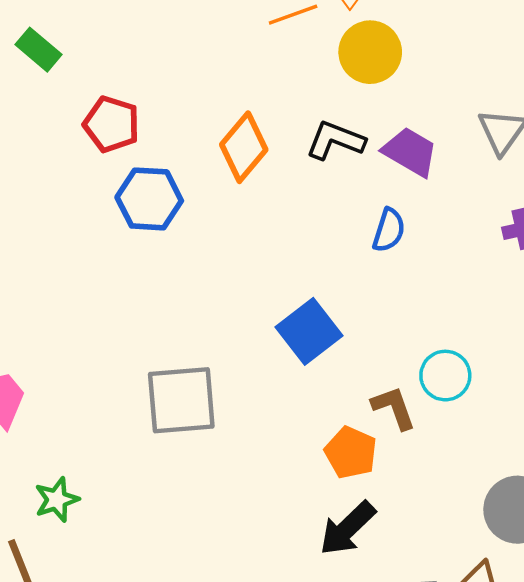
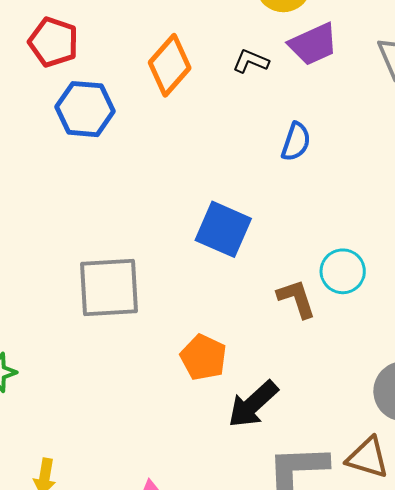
black L-shape: (335, 140) -> (251, 61), size x0.7
purple trapezoid: (410, 152) -> (313, 44), moved, turned 124
blue square: (309, 331) -> (223, 229), turned -30
orange pentagon: (351, 452) -> (203, 357), moved

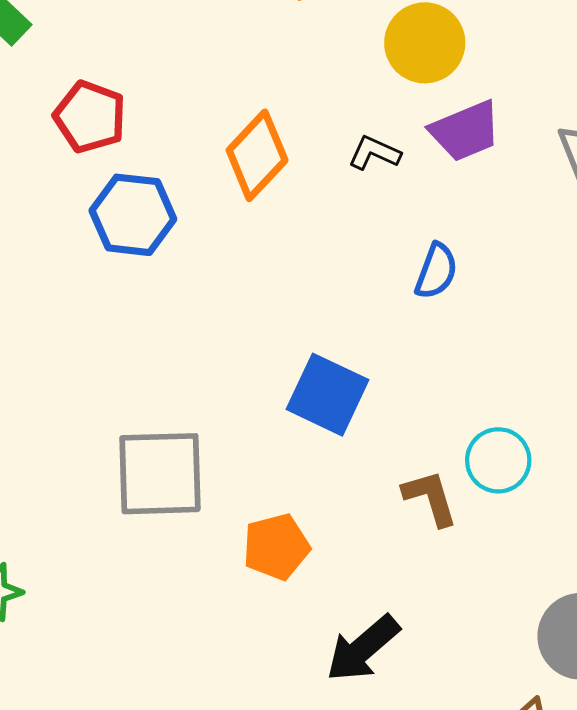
orange pentagon: (203, 357) -> (276, 547), moved, turned 30

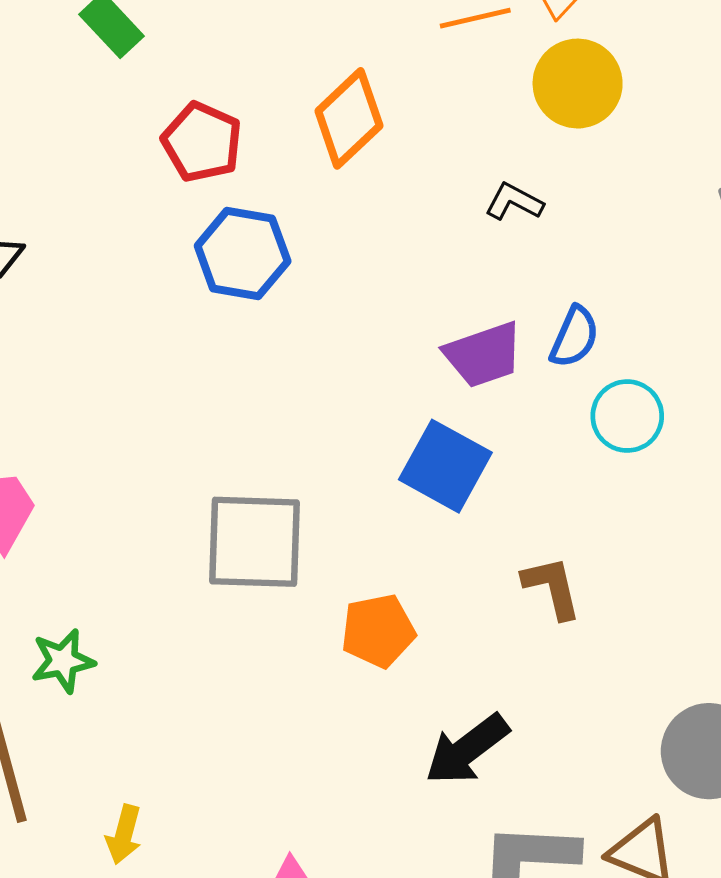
purple trapezoid: (465, 131) -> (483, 355), moved
orange diamond: (257, 155) -> (349, 118), moved
cyan circle: (498, 460) -> (627, 416), moved

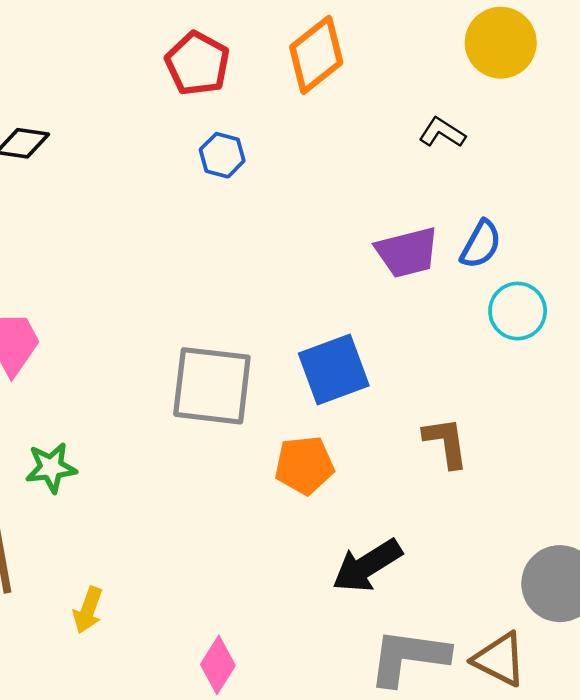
blue hexagon: (243, 253) -> (222, 155), size x0.6
blue square: (445, 466) -> (334, 369), moved, turned 36

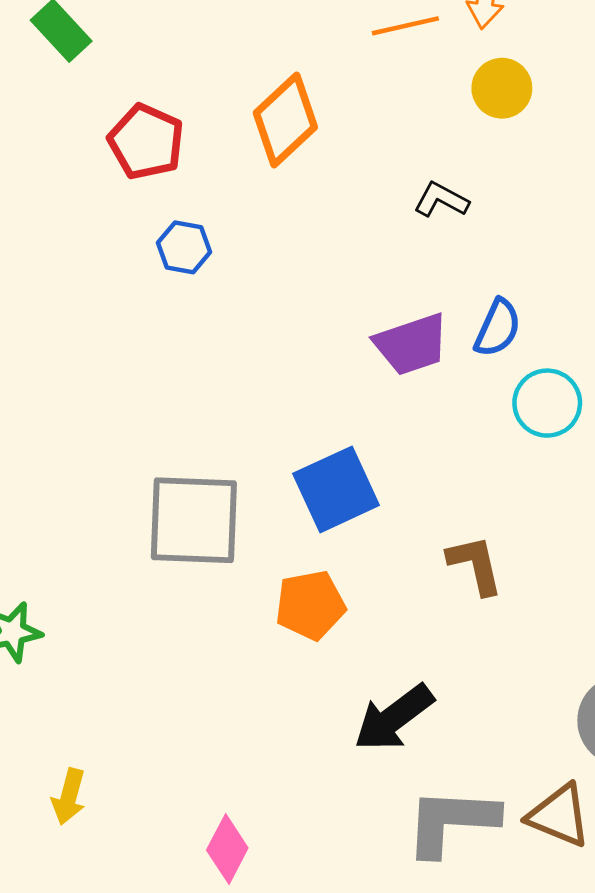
yellow circle: (501, 43) -> (502, 88), size x0.7

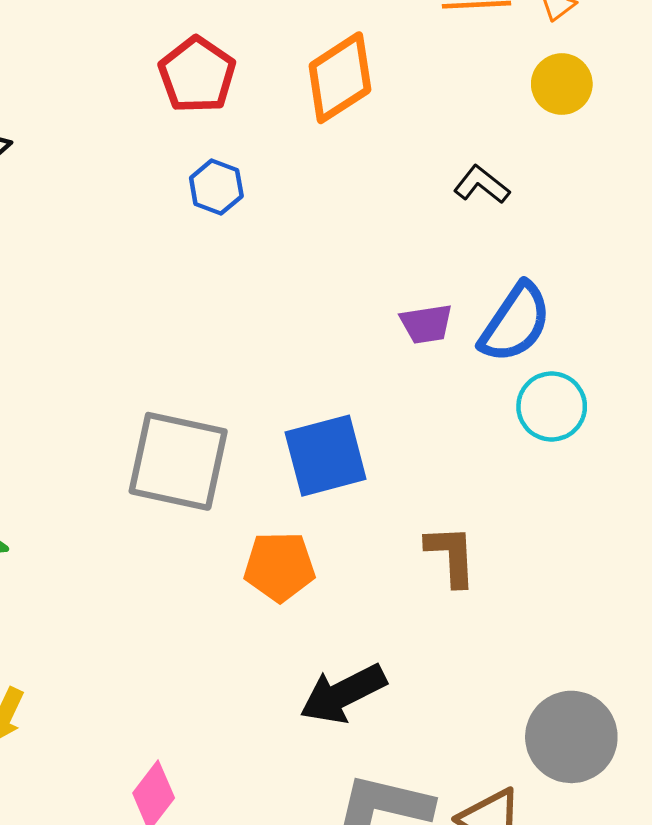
blue semicircle: (498, 328) -> (515, 323), size x1.4
purple trapezoid: (411, 344) -> (426, 324), size x0.7

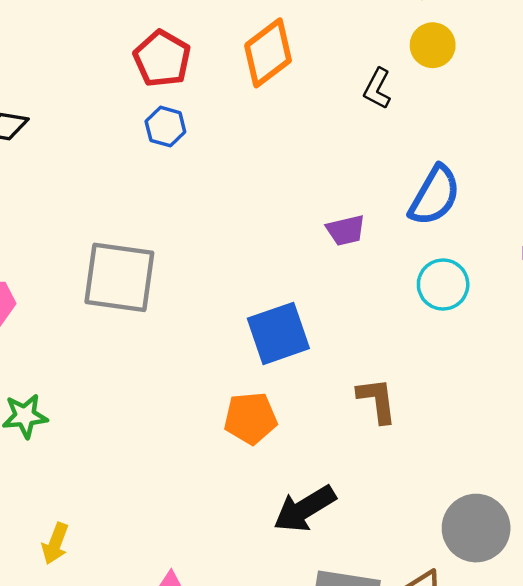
black L-shape: (482, 185) -> (377, 89), moved, turned -96
blue hexagon: (216, 187) -> (165, 127), moved
blue semicircle: (515, 323) -> (435, 196), moved
gray square: (178, 461) -> (119, 277), moved

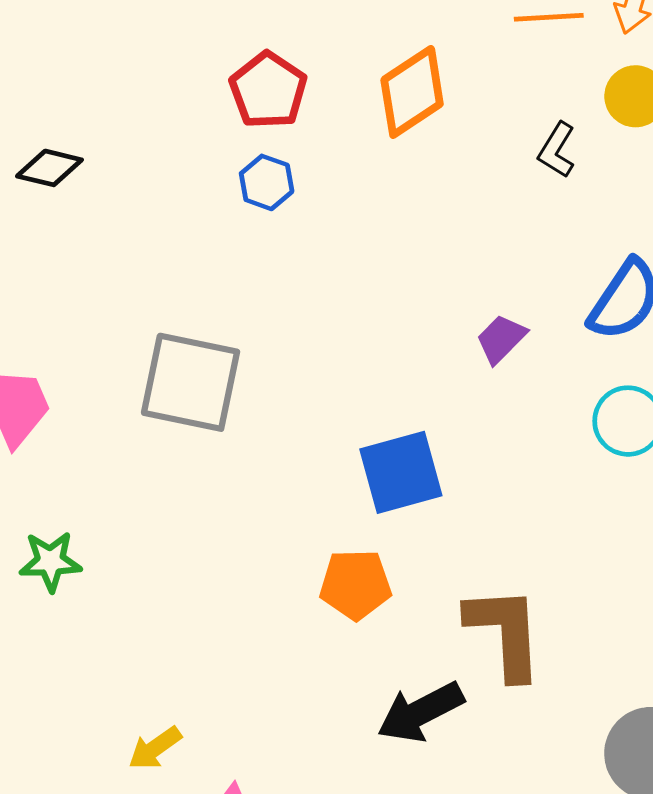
purple trapezoid: (346, 230) -> (501, 339), turned 144
brown L-shape: (377, 400) -> (505, 632), moved, size x1.5
yellow arrow: (55, 544) -> (155, 748), moved, turned 30

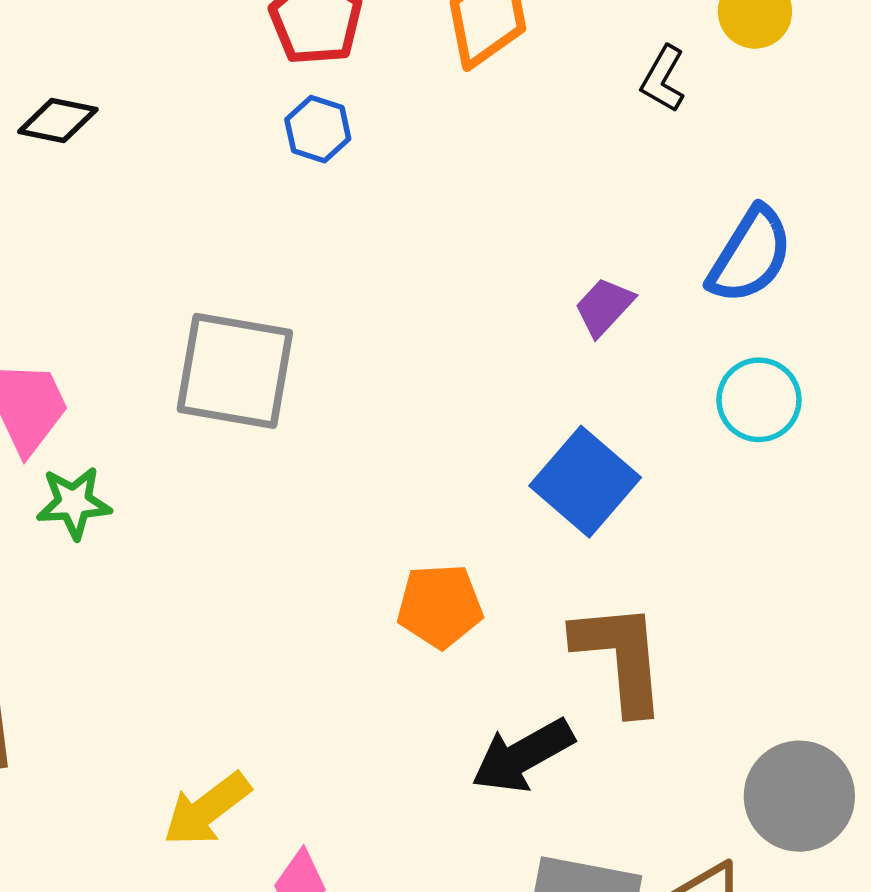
blue square: (401, 472) -> (585, 482), moved, turned -32
green star: (50, 561) -> (74, 503), moved
yellow arrow: (155, 748) -> (207, 809), size x1.4

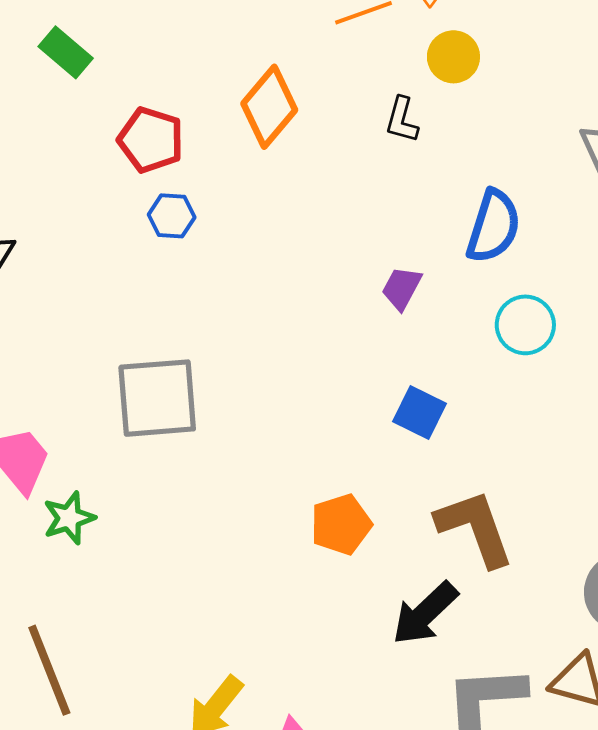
blue square: (585, 482) -> (419, 412), size x0.7

